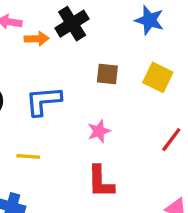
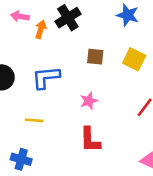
orange arrow: (37, 39) -> (41, 29), turned -72

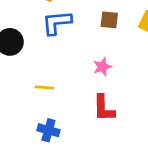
blue L-shape: (46, 77) -> (57, 23), moved
blue cross: (21, 159) -> (48, 130), moved

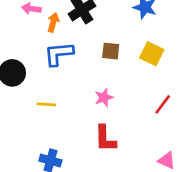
yellow line: (44, 87) -> (46, 104), moved

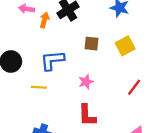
blue L-shape: (59, 54) -> (52, 60), moved
yellow square: (152, 54) -> (125, 46), turned 36

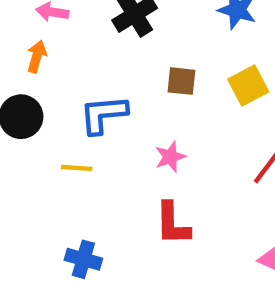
orange arrow: (44, 20) -> (37, 57), moved

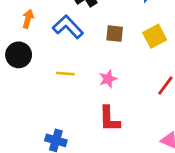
blue L-shape: (103, 114) -> (68, 27), moved, turned 52
yellow line: (77, 168) -> (65, 74), moved

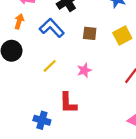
yellow line: (65, 74) -> (50, 66), turned -48
red L-shape: (109, 119) -> (68, 103), moved

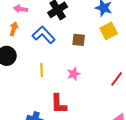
yellow square: (122, 36) -> (109, 31), moved
yellow line: (50, 66) -> (42, 70), turned -48

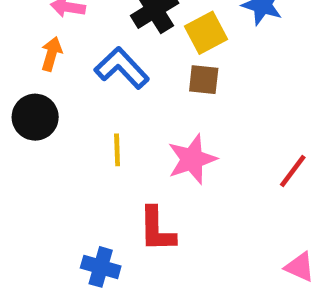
yellow square: (109, 31) -> (206, 33), moved
pink star: (74, 74) -> (192, 159), size x1.5

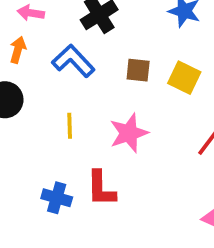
yellow square: (206, 33) -> (184, 78), moved, turned -36
blue cross: (101, 267) -> (57, 198), moved

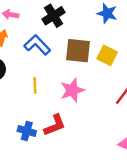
brown square: (138, 70) -> (78, 51), size x1.6
red L-shape: (101, 189) -> (55, 125), turned -110

